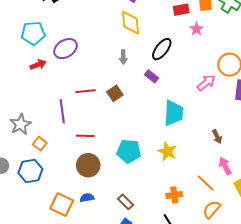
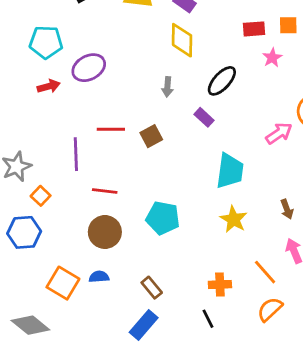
yellow star: (167, 151) -> (233, 219), moved

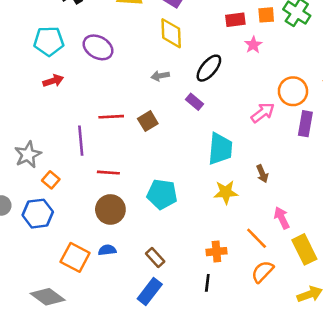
purple ellipse: (89, 68) -> (98, 47), moved, turned 60
gray arrow: (167, 87) -> (160, 76), turned 78
brown arrow: (287, 209) -> (262, 174), moved
yellow star: (233, 219) -> (226, 192), turned -30
black line: (208, 319) -> (207, 283), turned 36

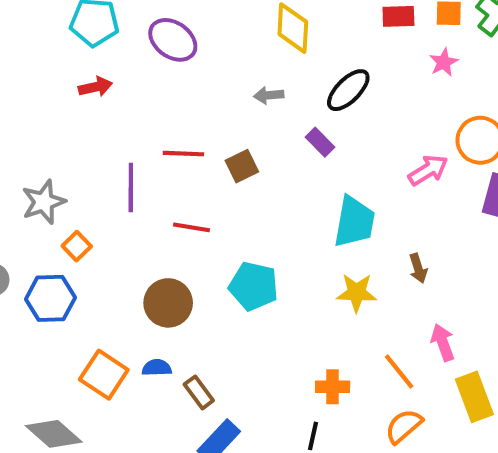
pink star: (253, 45) -> (444, 62), moved
red line: (108, 173) -> (191, 227), moved
brown rectangle: (155, 257) -> (199, 392), moved

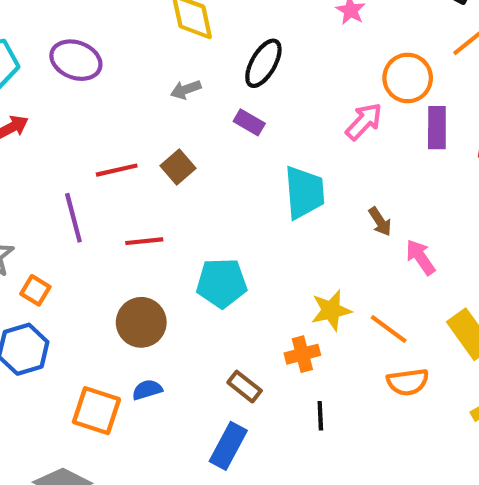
yellow star: (356, 293) -> (331, 310), moved
pink arrow: (443, 342) -> (420, 257), moved
orange cross: (333, 387) -> (302, 354), moved
brown rectangle: (199, 392) -> (245, 387), moved
orange semicircle: (404, 426) -> (408, 382), turned -132

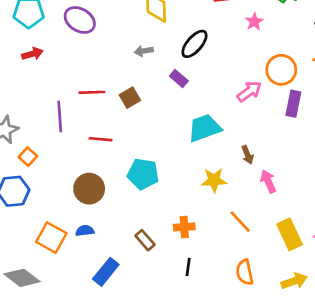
cyan trapezoid: (304, 192) -> (204, 128), turned -116
yellow star: (331, 310) -> (214, 180), moved
orange semicircle: (408, 382) -> (245, 272), moved, turned 75
blue rectangle: (228, 446) -> (106, 272), moved

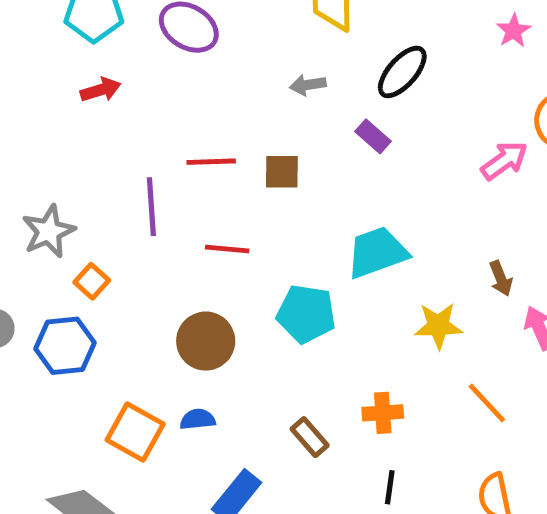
brown square: (130, 98) -> (282, 172), turned 30
cyan trapezoid: (204, 128) -> (377, 252), moved

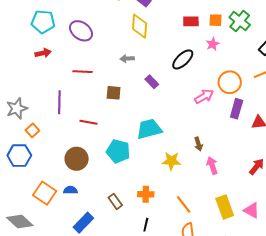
black ellipse: (402, 72) -> (183, 59), moved
red line: (211, 162) -> (83, 72), moved
orange line: (487, 403) -> (184, 204), moved

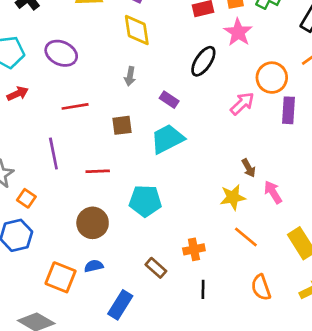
pink star: (213, 44) -> (238, 32), size x1.5
gray arrow: (127, 59) -> (130, 76), turned -64
cyan trapezoid: (149, 129) -> (167, 139), moved
yellow star: (171, 161) -> (233, 197), moved
orange line: (184, 204) -> (246, 237), moved

